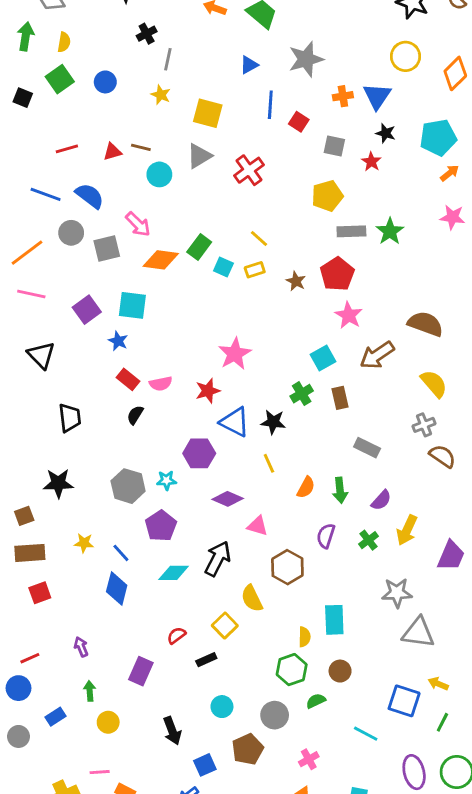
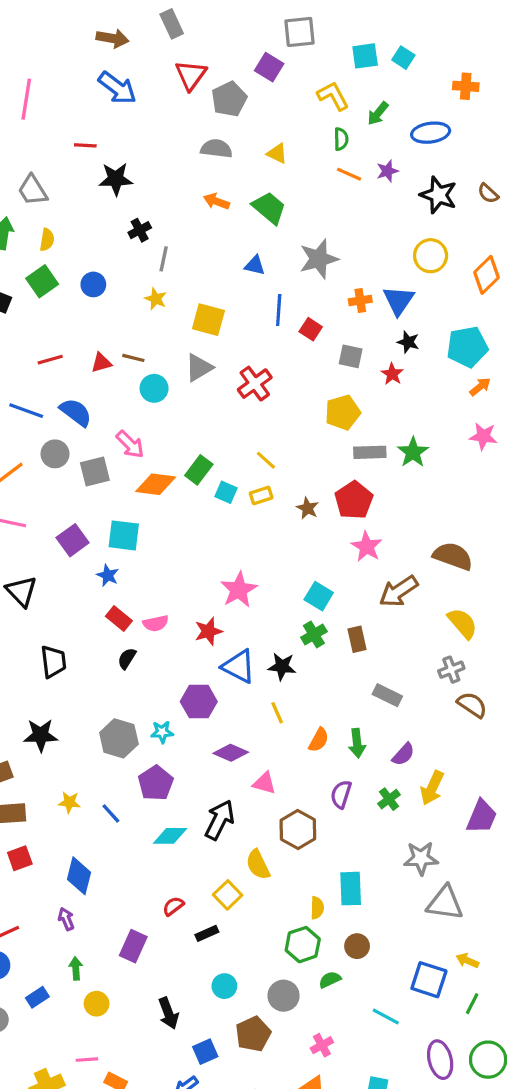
blue triangle: (249, 65) -> (255, 265), turned 42
cyan square: (323, 358) -> (319, 596), moved, turned -30
blue diamond: (117, 588) -> (79, 876), moved

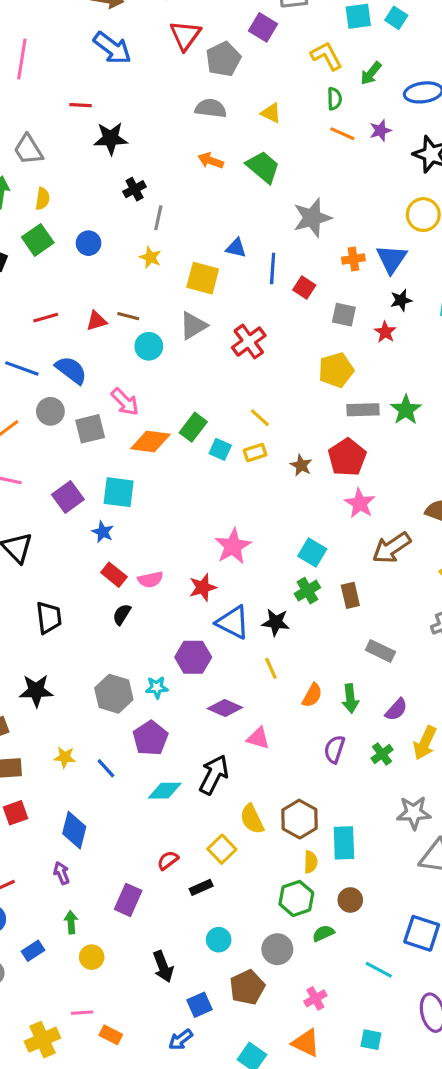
blue triangle: (255, 265) -> (236, 248), moved
black star: (408, 342) -> (401, 300), turned -30
brown hexagon: (298, 829) -> (300, 819), moved

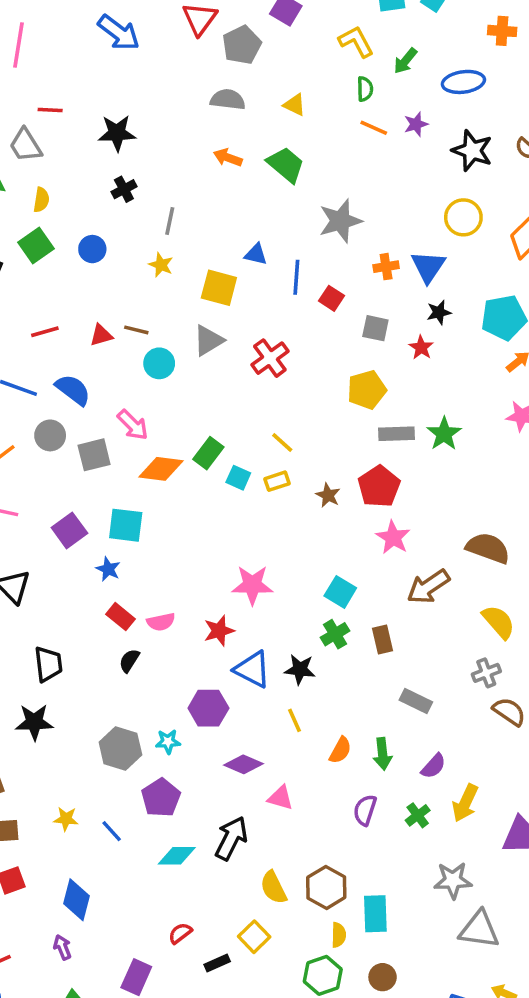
red line: (81, 105) -> (50, 110), moved
black cross: (135, 189) -> (124, 189), moved
pink star: (233, 546) -> (252, 585), turned 30
black star: (36, 691) -> (34, 722), moved
yellow square: (222, 849) -> (254, 937), moved

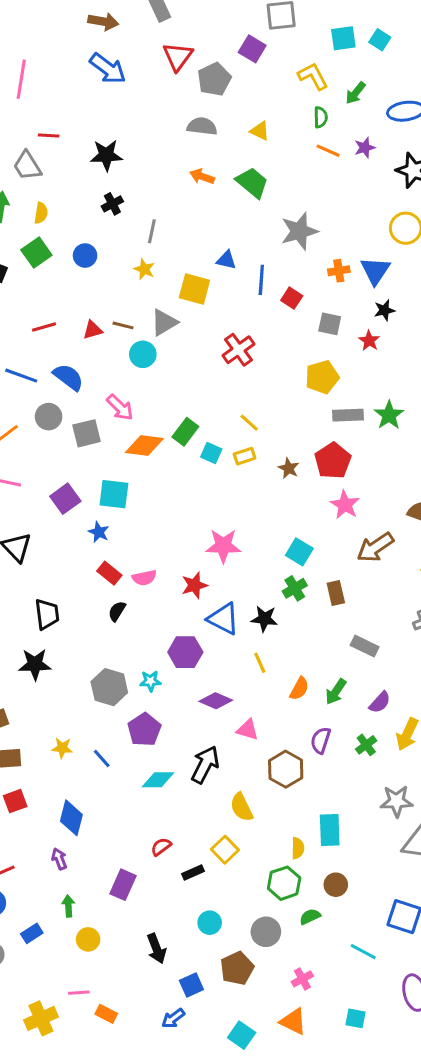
gray triangle: (208, 340) -> (164, 322), moved
green arrow: (383, 754) -> (336, 692), turned 40
brown hexagon: (326, 887) -> (286, 769), moved

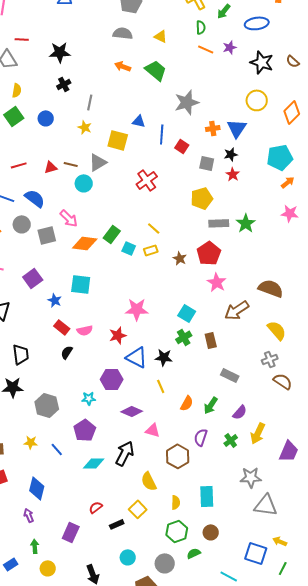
black star: (384, 310) -> (231, 154), moved
cyan square: (114, 494) -> (81, 284), moved
gray hexagon: (109, 687) -> (47, 405), moved
yellow semicircle: (298, 848) -> (176, 502), moved

